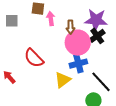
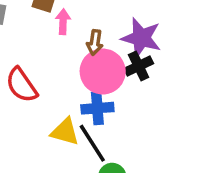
yellow triangle: (63, 80) -> (65, 132), turned 42
black line: (101, 82) -> (92, 143), moved

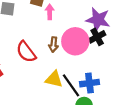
brown arrow: (95, 42) -> (53, 45), moved
blue cross: (97, 108) -> (89, 83), moved

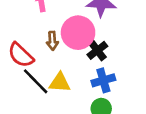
black cross: (97, 37) -> (97, 50), moved
black line: (71, 85) -> (36, 81), moved

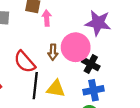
black cross: (97, 50) -> (91, 64), turned -30
black line: (36, 81) -> (35, 86), turned 45

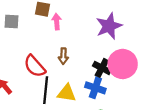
purple star: (98, 23) -> (109, 26), turned -30
pink circle: (76, 47) -> (123, 64), moved
blue cross: (93, 90) -> (95, 88), moved, turned 30

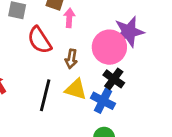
pink circle: (123, 64) -> (109, 47), moved
red semicircle: (35, 66) -> (39, 40), moved
yellow triangle: (67, 93) -> (76, 89), moved

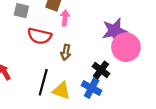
red semicircle: (39, 40) -> (39, 36), turned -45
pink circle: (109, 47) -> (126, 47), moved
yellow triangle: (76, 89) -> (61, 91), moved

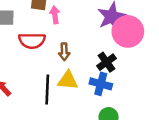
black cross: (101, 70) -> (106, 62), turned 30
yellow triangle: (61, 91) -> (68, 80), moved

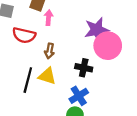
black cross: (106, 62) -> (84, 68), turned 35
blue cross: (101, 84) -> (79, 96), moved, turned 30

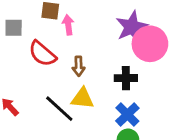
red semicircle: (24, 35) -> (42, 54), turned 40
black line: (28, 80) -> (59, 109), turned -50

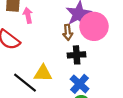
brown arrow: (79, 66) -> (68, 32), moved

